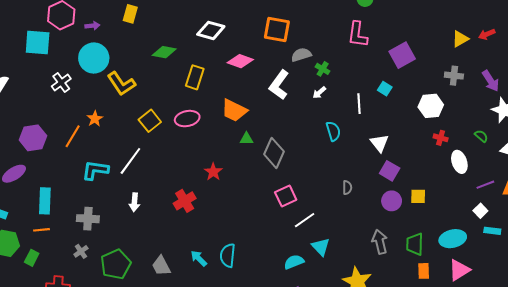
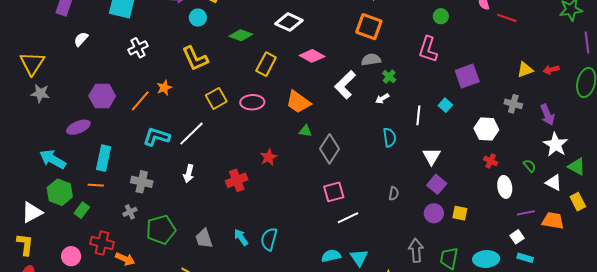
orange square: (277, 30) -> (369, 27), moved
cyan circle: (94, 58) -> (198, 18), moved, size x0.6
cyan triangle: (321, 247) -> (359, 258), moved

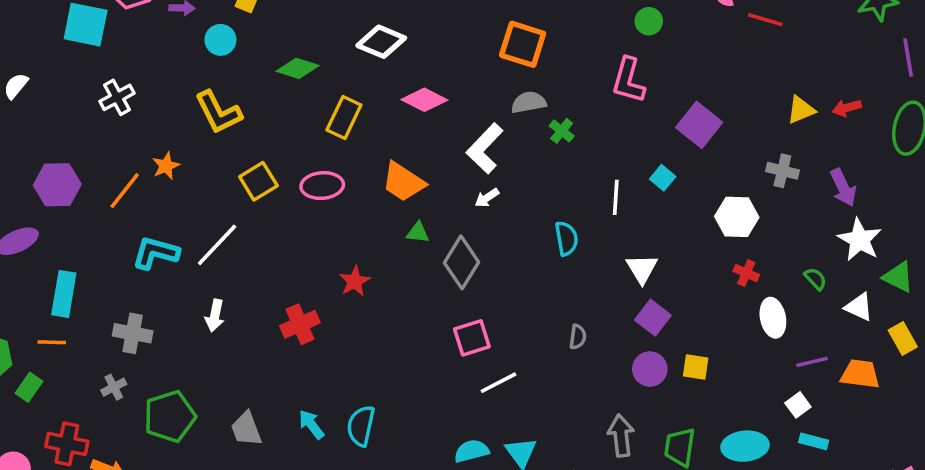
purple square: (467, 76) -> (699, 125), turned -30
white arrow: (382, 99) -> (487, 198), moved

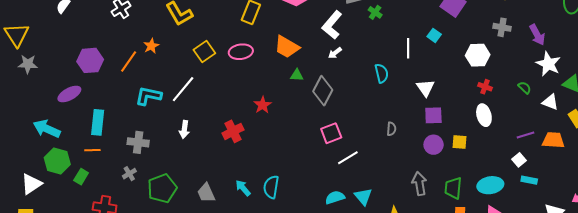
purple square: (653, 318) -> (433, 115), turned -36
white ellipse: (773, 318) -> (484, 115), moved

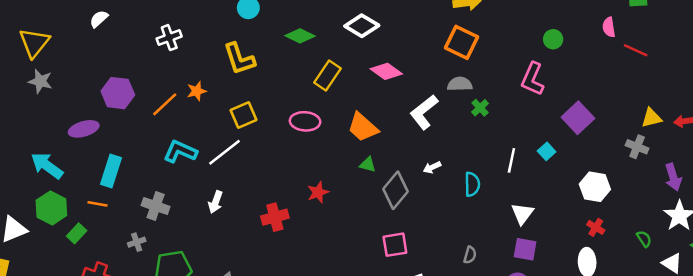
gray cross: (502, 27) -> (637, 147), moved
yellow square: (204, 52) -> (244, 115), moved
white arrow: (335, 53) -> (432, 167), moved

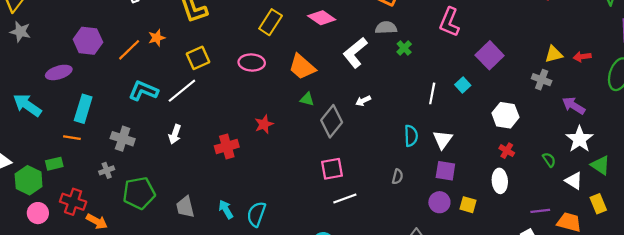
purple arrow: (673, 177) -> (574, 106), turned 140
cyan semicircle: (472, 184) -> (411, 136), moved
green hexagon: (51, 208) -> (29, 180), moved
green rectangle: (77, 233) -> (54, 164), turned 35

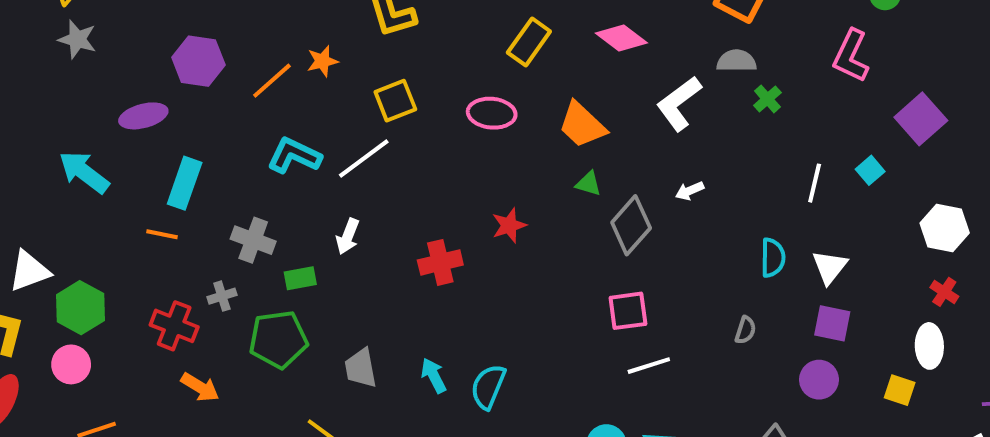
green rectangle: (54, 164) -> (300, 278), moved
red cross: (73, 202) -> (174, 326), moved
yellow square: (468, 205) -> (900, 390), moved
pink circle: (38, 213) -> (71, 364), moved

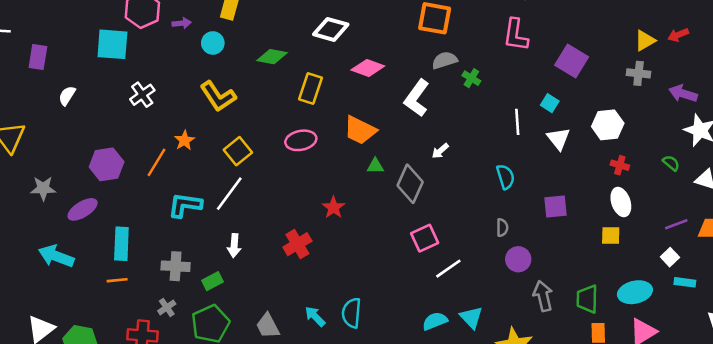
gray star: (77, 39) -> (43, 188), moved
white triangle: (830, 267) -> (558, 139), moved
purple circle: (819, 380) -> (518, 259), moved

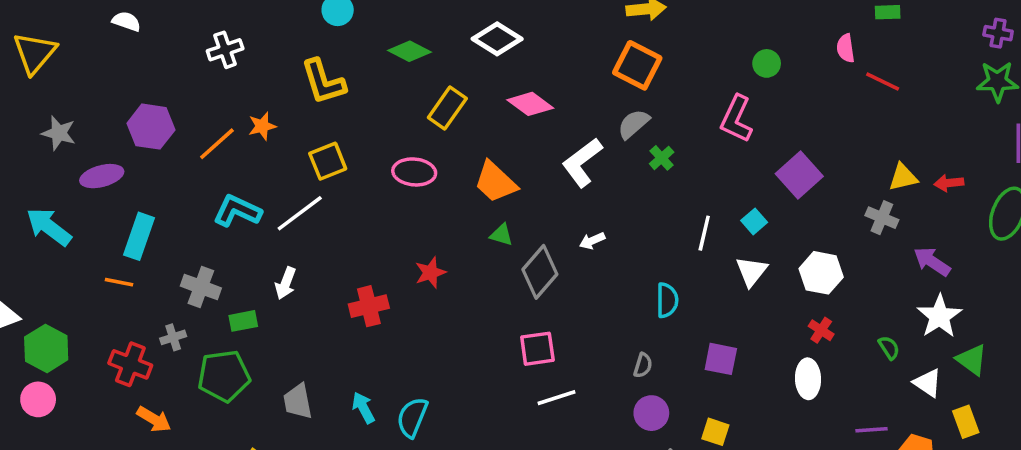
gray semicircle: (445, 60) -> (634, 124), turned -40
white semicircle: (67, 96) -> (126, 21), turned 60
yellow square: (611, 235) -> (715, 432), moved

